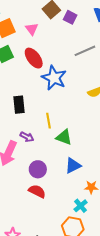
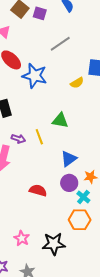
yellow line: (48, 121) -> (39, 137), moved
green triangle: (64, 137) -> (60, 121), moved
purple circle: (38, 169) -> (69, 183), moved

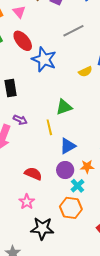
green triangle: (60, 121) -> (64, 107), turned -36
yellow line: (39, 137) -> (49, 127), moved
pink star: (22, 238) -> (27, 202), moved

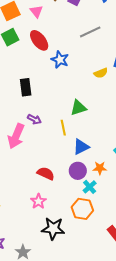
blue star: (44, 59) -> (60, 60), size x0.7

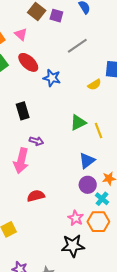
yellow line: (63, 128) -> (99, 130), moved
red semicircle: (46, 173) -> (36, 196), moved, turned -30
pink star: (38, 201) -> (76, 218), moved

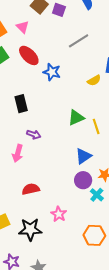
pink arrow: (21, 161) -> (18, 153), size x0.7
pink star: (76, 218) -> (59, 214), moved
orange hexagon: (98, 222) -> (94, 235), moved
black star: (73, 246) -> (30, 229), moved

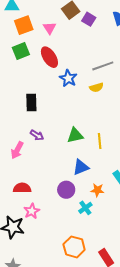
gray line: (79, 41) -> (103, 66), moved
yellow semicircle: (94, 80) -> (96, 87), moved
green triangle: (76, 118) -> (75, 135), moved
purple circle: (83, 180) -> (66, 190), moved
pink star: (59, 214) -> (32, 211), moved

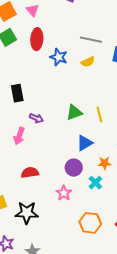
red ellipse: (49, 57) -> (37, 39), turned 45
gray line: (103, 66) -> (91, 40), turned 40
black rectangle: (31, 102) -> (17, 93), moved
pink star: (32, 211) -> (64, 193), moved

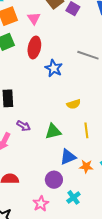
yellow semicircle: (88, 62) -> (74, 104), moved
green triangle: (74, 112) -> (53, 131), moved
orange star: (105, 163) -> (86, 166), moved

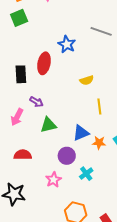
red ellipse: (34, 47) -> (44, 63), moved
green triangle: (53, 131) -> (48, 125), moved

